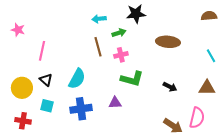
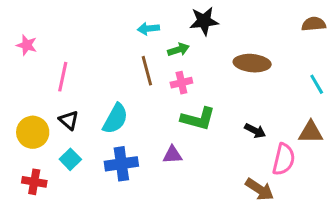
cyan square: (47, 106) -> (70, 159), turned 32
pink semicircle: (197, 118) -> (284, 159), moved

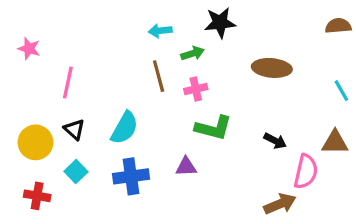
brown arrow: (260, 189) -> (280, 204), turned -56

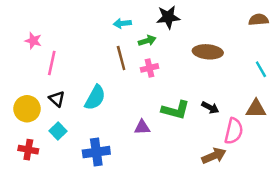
pink star: (29, 49) -> (33, 41), moved
green L-shape: (214, 128) -> (176, 110), moved
blue cross: (131, 176) -> (96, 152), moved

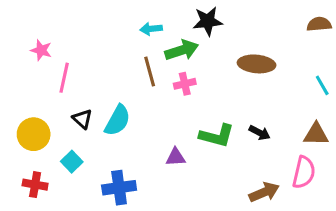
green arrow: (147, 41) -> (182, 50), size x1.5
black triangle: (57, 99) -> (82, 119), moved
pink semicircle: (234, 131) -> (304, 172), moved

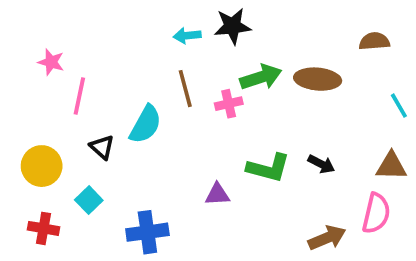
black star: (208, 21) -> (232, 26), moved
brown semicircle: (319, 24) -> (374, 41), moved
green arrow: (182, 50) -> (261, 77), moved
cyan semicircle: (118, 120) -> (146, 124), moved

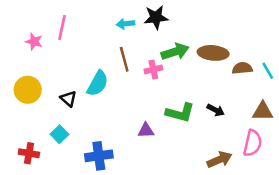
brown semicircle: (374, 41) -> (242, 68), moved
pink line: (79, 96) -> (62, 28), moved
yellow circle: (42, 166) -> (28, 90), moved

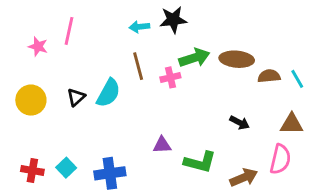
black triangle: (68, 99) -> (76, 97), moved, turned 36
green L-shape: (180, 113) -> (200, 162), moved
cyan square: (59, 134) -> (66, 168), moved

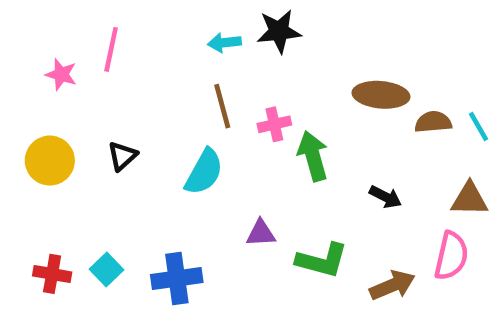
green arrow: (194, 58) -> (313, 156), moved, turned -88
cyan semicircle: (108, 93) -> (204, 172), moved

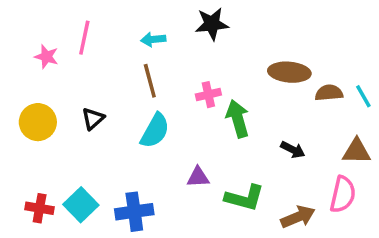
cyan arrow: (224, 43) -> (153, 39), moved
brown line: (222, 106) -> (150, 81), moved
cyan square: (107, 269) -> (81, 205), size x1.4

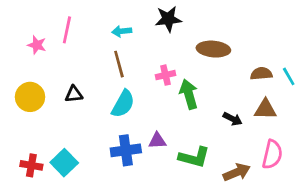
brown ellipse: (289, 72) -> (213, 49), moved
black triangle: (93, 119) -> (74, 94), turned 36
brown triangle: (357, 151) -> (265, 109), moved
blue cross: (134, 212) -> (126, 150), moved

